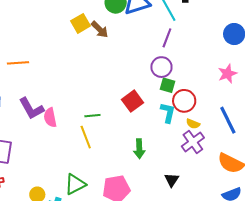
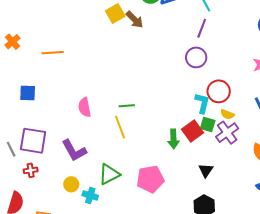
green square: (167, 85) -> (208, 124), moved
red square: (133, 101) -> (192, 131), moved
purple L-shape: (31, 108) -> (74, 150), moved

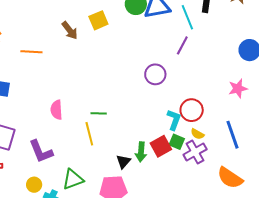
brown arrow: (135, 20) -> (70, 30), moved
purple circle: (196, 57) -> (155, 74), moved
black triangle: (206, 170) -> (123, 162), moved

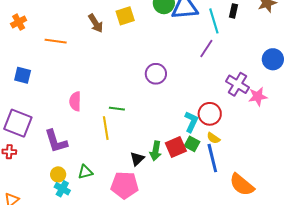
purple circle: (155, 74) -> (156, 74), moved
blue line: (232, 135) -> (212, 158), moved
purple cross: (195, 152) -> (237, 84), moved, turned -35
green triangle: (73, 179) -> (85, 172), size x0.7
yellow circle: (34, 185) -> (58, 174), moved

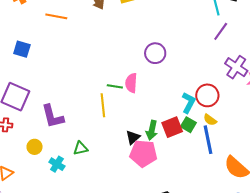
purple line: (206, 49) -> (221, 31), moved
pink semicircle: (75, 101) -> (131, 83), moved
yellow circle: (58, 174) -> (35, 147), moved
pink pentagon: (125, 185) -> (143, 153), moved

